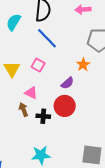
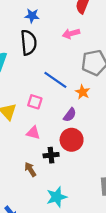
blue line: (47, 38) -> (55, 80), moved
brown arrow: (23, 110) -> (30, 169), moved

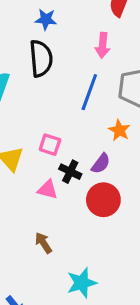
pink arrow: (71, 34) -> (103, 45), turned -70
blue line: (55, 80) -> (89, 92), moved, turned 75
black cross: (51, 155) -> (70, 172), moved, turned 32

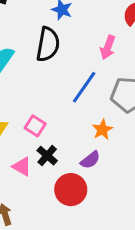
purple semicircle: (101, 164) -> (90, 160), moved

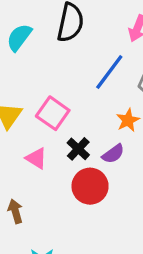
pink square: (35, 126) -> (53, 113), size x1.4
black cross: (47, 156) -> (78, 149), moved

